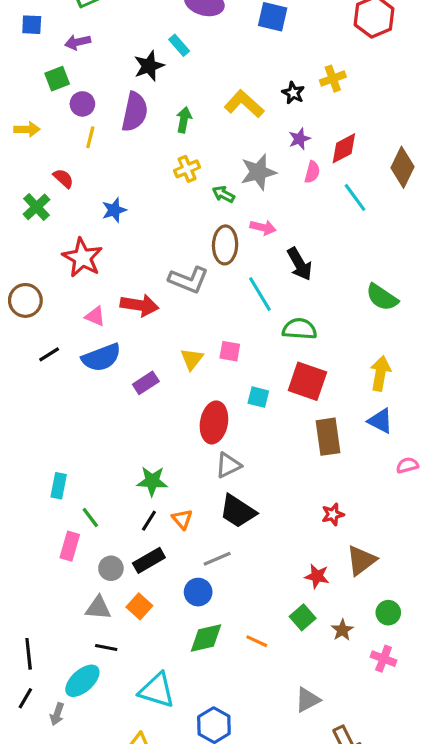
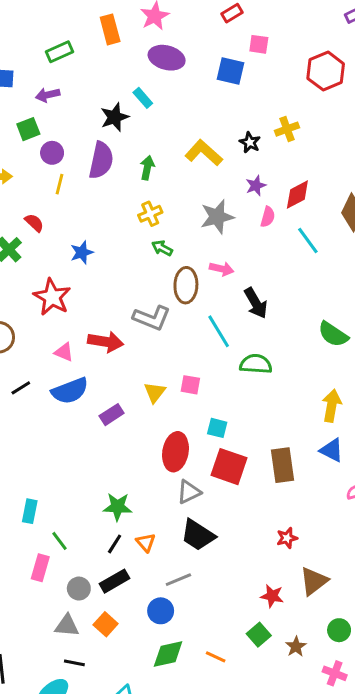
green arrow: (223, 194) -> (162, 248), moved
red square: (307, 381) -> (229, 467), moved

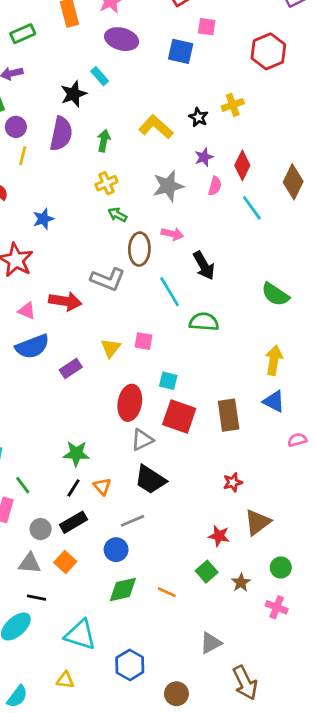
red diamond: (297, 194) -> (242, 165), turned -36

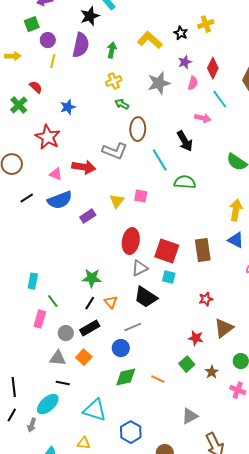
pink arrow: (172, 234) -> (203, 118), moved
cyan square: (168, 381) -> (169, 277), moved

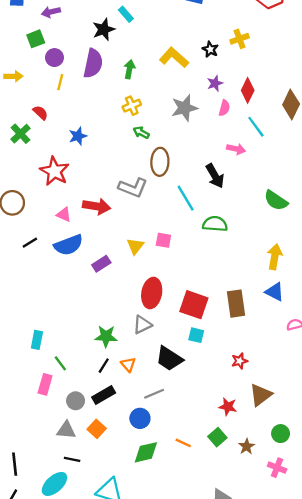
gray triangle: (140, 268) -> (142, 325), moved
orange line: (158, 379) -> (183, 443), moved

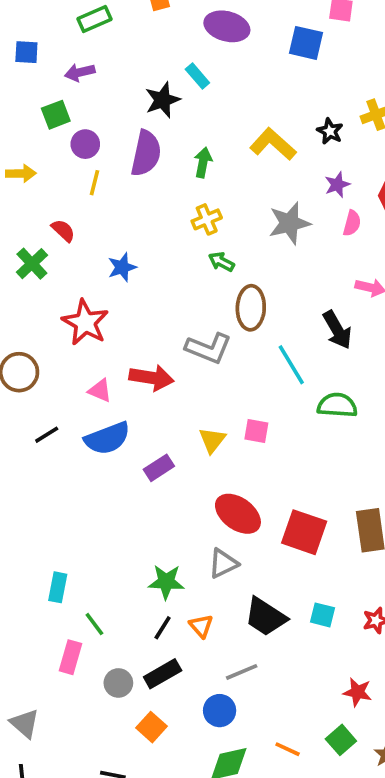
red ellipse: (152, 293) -> (238, 514), turned -64
cyan square: (196, 335) -> (323, 615), moved
gray triangle: (66, 430) -> (25, 723), moved, turned 36

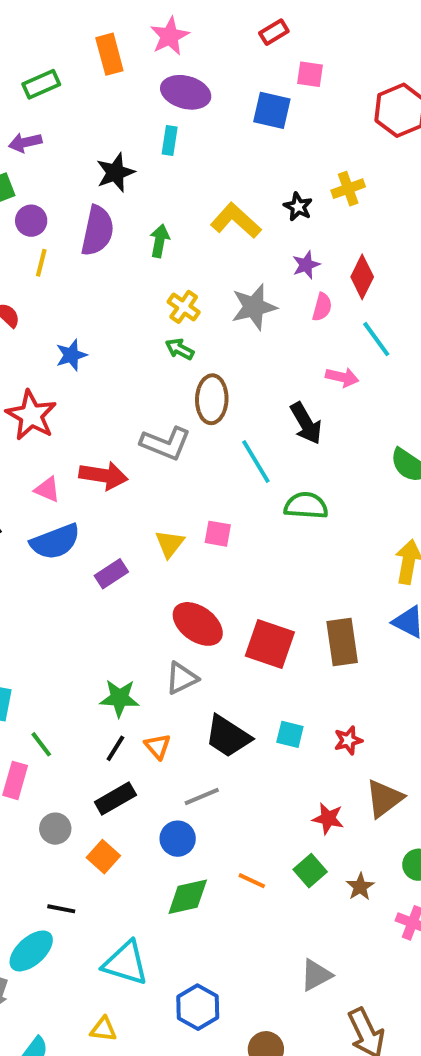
cyan rectangle: (197, 76) -> (170, 140), moved, turned 50
yellow cross: (207, 219) -> (184, 307), moved, turned -32
gray circle: (118, 683) -> (55, 829), moved

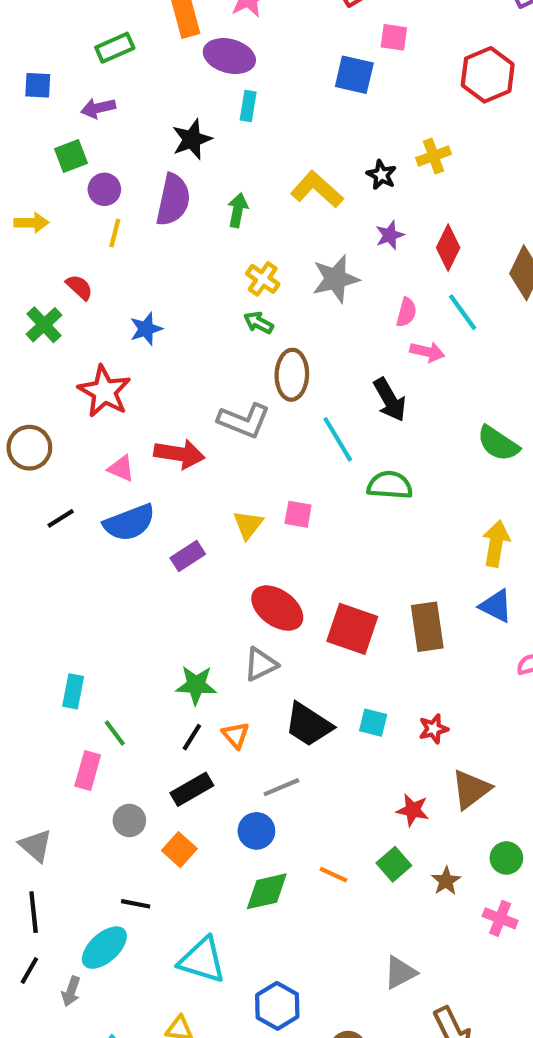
purple ellipse: (186, 92) -> (229, 56), moved
pink semicircle: (322, 307) -> (406, 312), moved

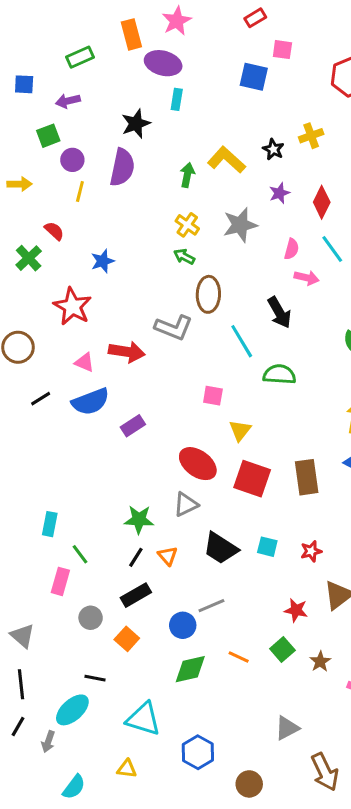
green arrow: (238, 210) -> (187, 175), moved
yellow triangle: (248, 525) -> (240, 430), moved
gray line: (281, 787) -> (211, 606), moved

